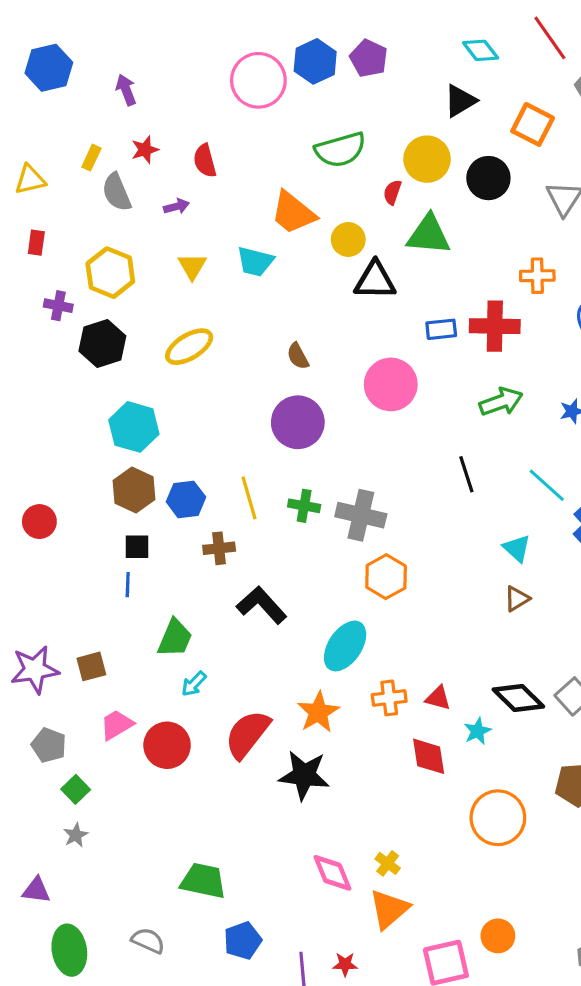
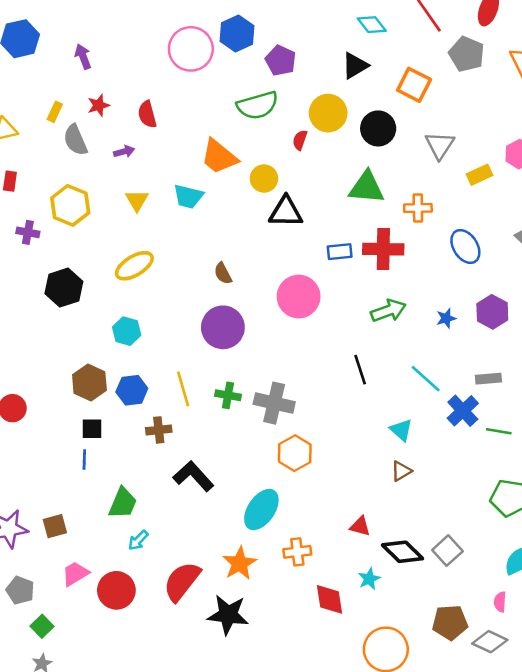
purple pentagon: (369, 58) -> (281, 60), moved
green triangle: (429, 235) -> (367, 187), moved
black hexagon: (102, 343) -> (64, 288), moved
cyan hexagon: (134, 427) -> (127, 331), moved, size x0.7
red triangle: (438, 698) -> (360, 526), moved

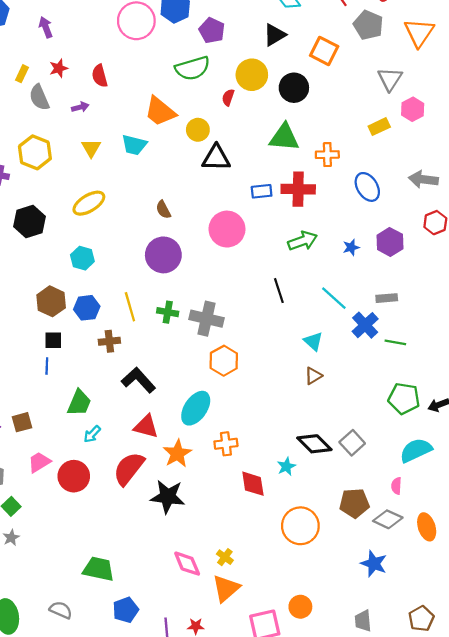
gray triangle: (440, 145) -> (390, 79), moved
red triangle: (360, 526) -> (146, 427), moved, size x1.4

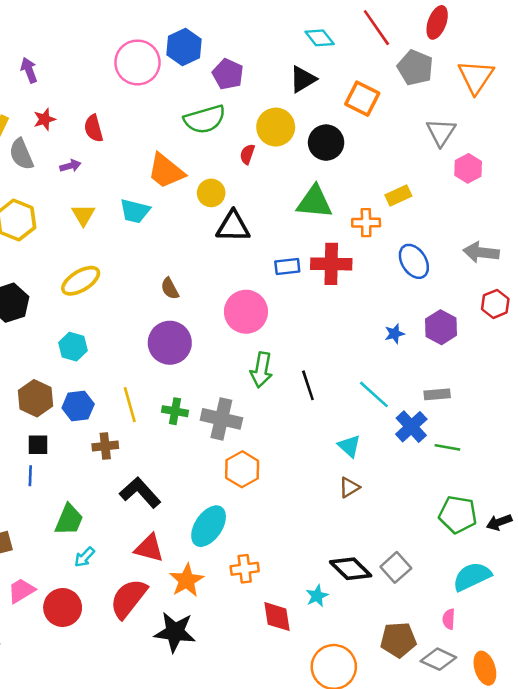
yellow rectangle: (379, 127) -> (398, 195), moved
green arrow: (303, 241) -> (261, 370), moved, turned 120

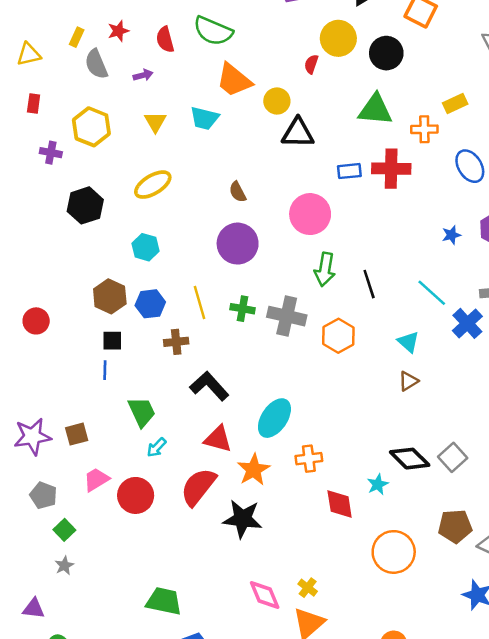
green semicircle: (205, 119) -> (213, 31), moved, turned 39
orange hexagon: (242, 469) -> (338, 336), moved
green trapezoid: (69, 520) -> (142, 412), turned -48

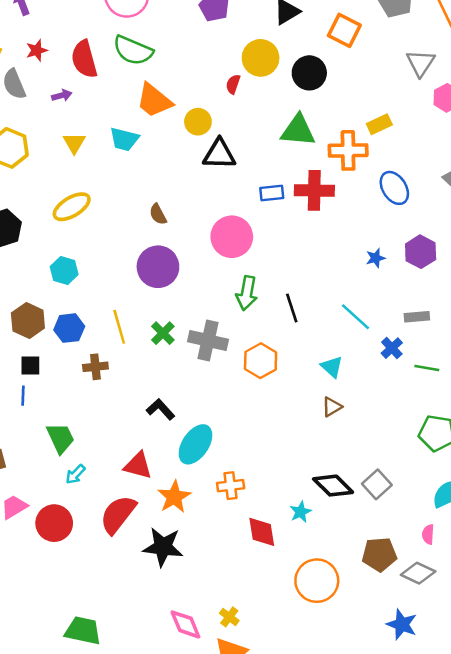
red semicircle: (165, 40) -> (84, 59), size x1.4
orange cross: (424, 129) -> (348, 150), size x1.4
green cross: (243, 309) -> (163, 333), turned 35
blue cross: (467, 323) -> (392, 348), size x0.7
black L-shape: (209, 386) -> (160, 409), moved, size x0.7

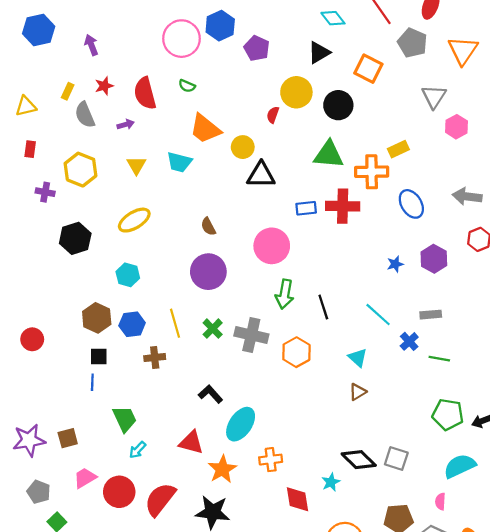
green semicircle: (133, 50) -> (187, 86), size x0.5
gray square: (377, 484) -> (396, 459), turned -30
red semicircle: (118, 514) -> (160, 499), moved

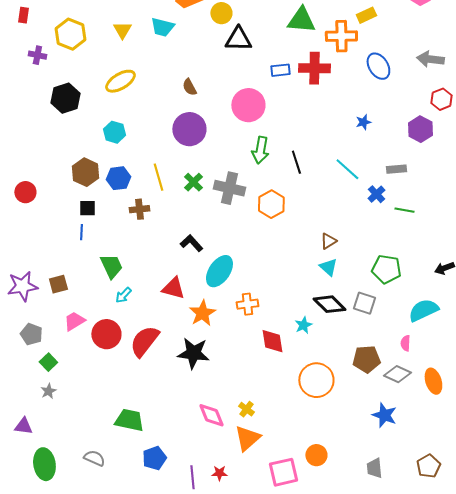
purple hexagon: (434, 259) -> (420, 129), moved
cyan triangle: (358, 358) -> (328, 267), moved
green pentagon: (448, 414) -> (386, 269), moved

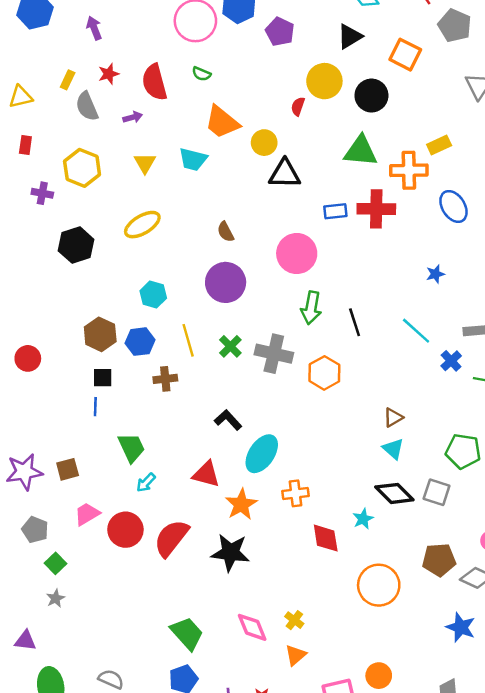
cyan hexagon: (114, 132) -> (153, 295), moved
green trapezoid: (129, 420) -> (187, 633), moved, turned 36
orange triangle: (247, 438) -> (296, 655), size x0.7

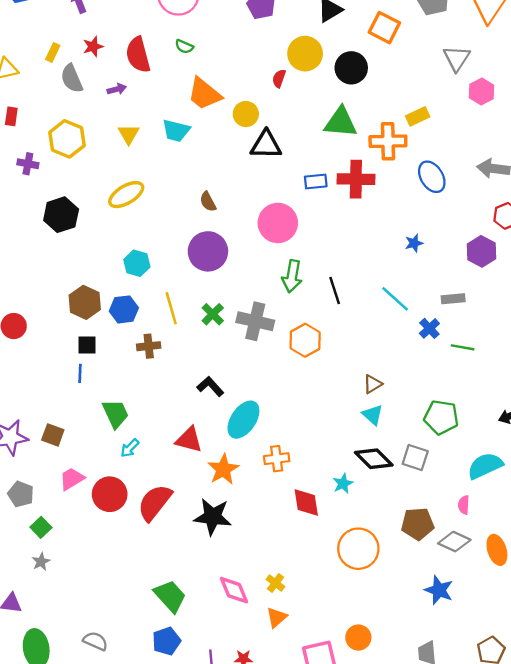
brown square: (68, 469) -> (53, 435), turned 35

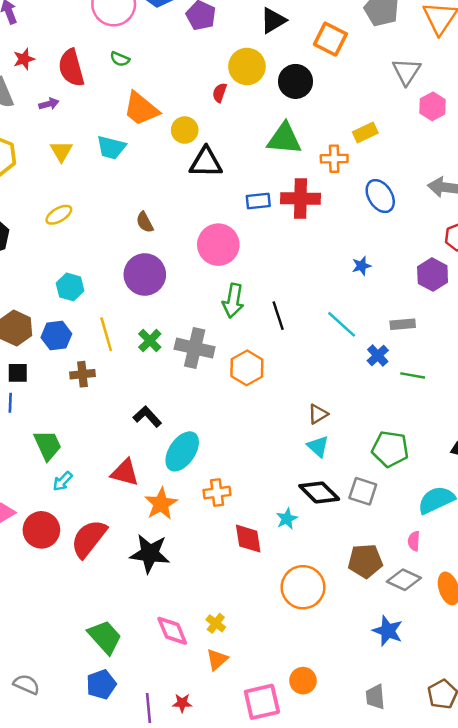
orange cross: (388, 141) -> (334, 159), size x0.7
yellow ellipse: (126, 195) -> (59, 215), size x0.7

